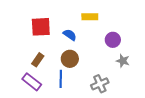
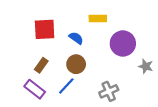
purple circle: (113, 40) -> (123, 43), size x1.5
gray star: (123, 61) -> (146, 66), moved
blue line: (61, 79) -> (66, 86), turned 42

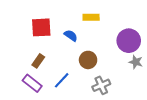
purple circle: (123, 43) -> (129, 41), moved
brown circle: (76, 64) -> (88, 60), moved

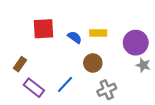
yellow rectangle: (91, 17) -> (98, 33), moved
brown rectangle: (38, 61) -> (20, 64), moved

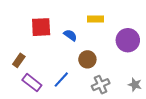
yellow rectangle: (98, 33) -> (96, 19), moved
gray star: (143, 65) -> (135, 85), moved

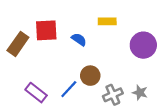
brown circle: (87, 59) -> (90, 76), moved
brown rectangle: (19, 60) -> (18, 44), moved, size x1.5
gray star: (135, 85) -> (140, 93), moved

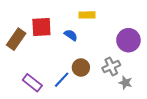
yellow rectangle: (107, 21) -> (87, 15), moved
gray cross: (113, 95) -> (111, 66), moved

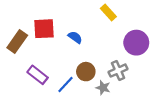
yellow rectangle: (87, 15) -> (108, 13), moved, turned 49
purple rectangle: (32, 83) -> (38, 75), moved
gray star: (125, 83) -> (103, 88), moved

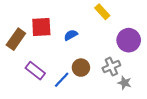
blue semicircle: (75, 37) -> (71, 35), turned -64
gray star: (103, 88) -> (125, 83), moved

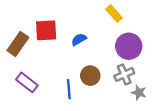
purple circle: (129, 40) -> (129, 46), moved
purple rectangle: (35, 71) -> (27, 82), moved
blue line: (62, 80) -> (69, 89), turned -48

